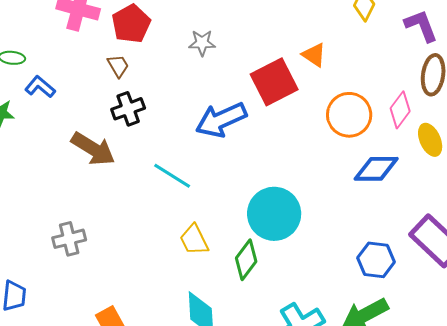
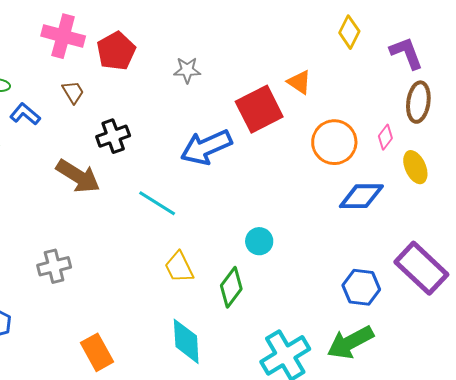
brown trapezoid: (118, 66) -> (73, 92), moved
pink diamond: (400, 110) -> (385, 137), size x0.7
cyan circle: (274, 214) -> (259, 241), size x0.5

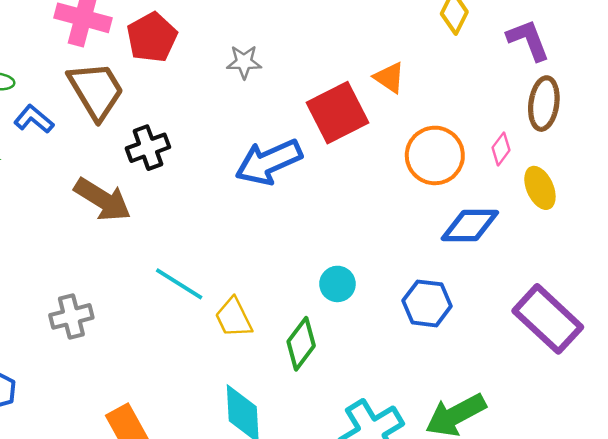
brown trapezoid: (73, 92) -> (96, 91), size x2.0
cyan line: (157, 203) -> (179, 284), moved
blue hexagon: (361, 287) -> (427, 303), moved

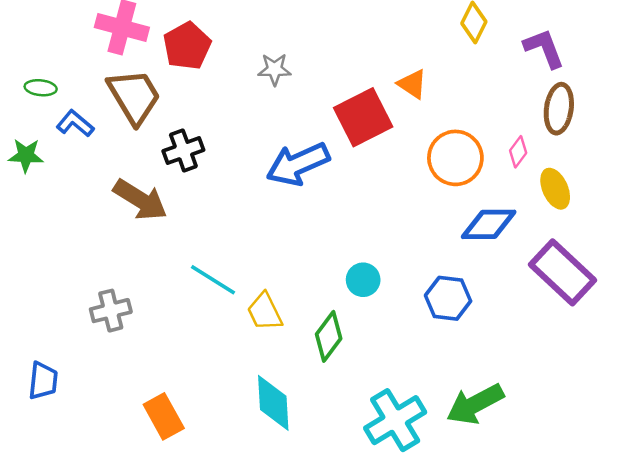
purple rectangle: (548, 319) -> (563, 272), moved

